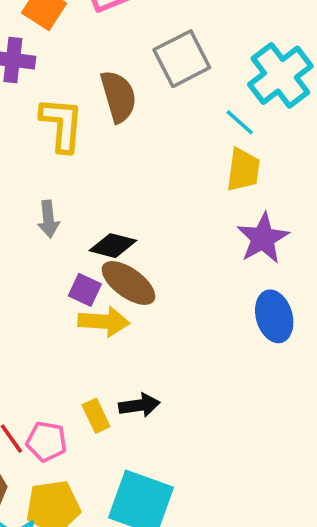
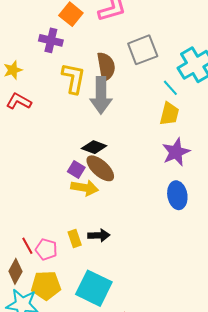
gray arrow: (48, 219) -> (101, 95), moved, size x1.8

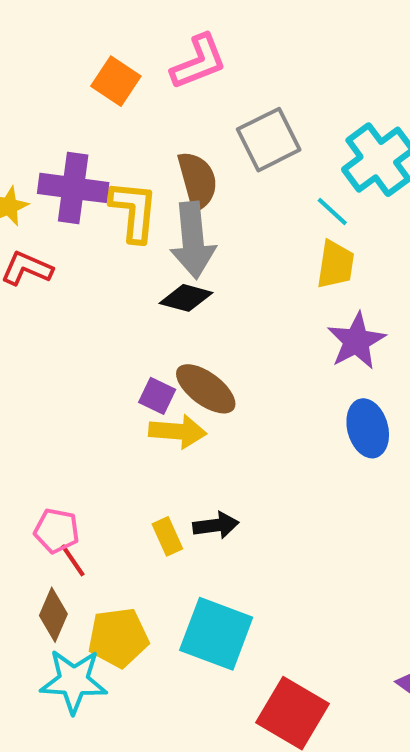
purple cross: (51, 40) -> (73, 188), moved, size x1.4
black diamond: (94, 147) -> (186, 298), moved
pink pentagon: (46, 249) -> (57, 531), moved

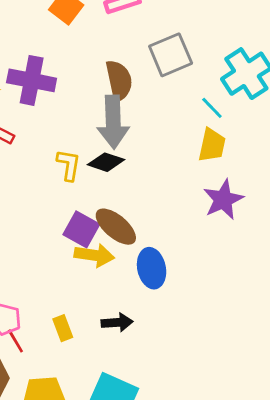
yellow L-shape: (134, 211) -> (69, 165), moved, size x0.7
purple square: (157, 396) -> (81, 229), size x1.4
blue ellipse: (368, 428) -> (152, 268), moved
yellow rectangle: (167, 536) -> (63, 328), moved

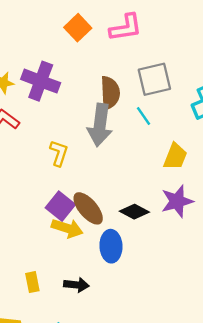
cyan line: (212, 108) -> (144, 116), moved
black diamond: (106, 162) -> (134, 212), moved

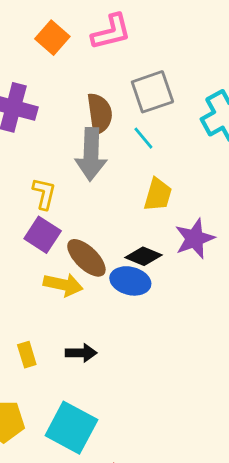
yellow trapezoid: (175, 156) -> (158, 195), moved
purple square: (60, 206) -> (43, 235), moved
blue ellipse: (111, 246) -> (130, 281), moved, turned -68

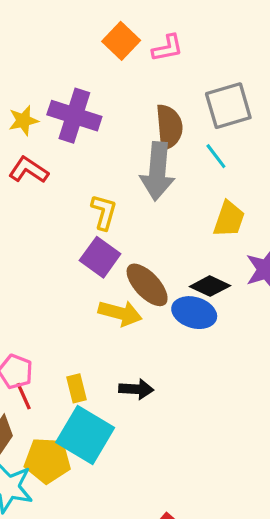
pink L-shape: (111, 32) -> (167, 48), moved, size x0.7
cyan square: (71, 428) -> (85, 435), moved

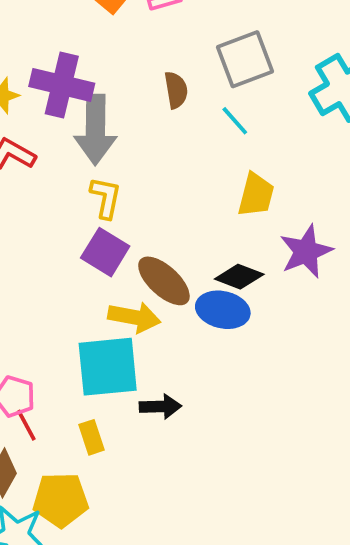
brown semicircle: (169, 127) -> (176, 90), size x0.7
gray arrow: (158, 171) -> (95, 130), moved
yellow rectangle: (77, 388) -> (91, 437), moved
cyan square: (85, 435) -> (108, 367), moved, turned -32

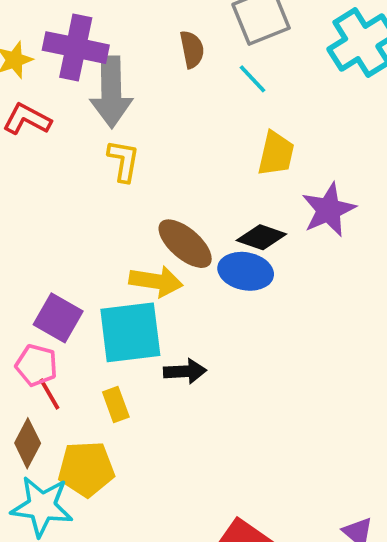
purple square: (105, 252) -> (58, 318), moved

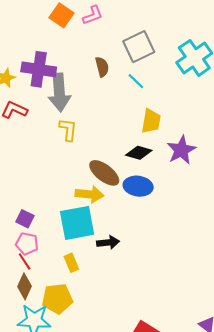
black diamond: (261, 237) -> (139, 153), moved
purple square: (58, 318) -> (25, 219), moved, size x0.7
red line: (49, 394) -> (25, 261), moved

